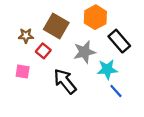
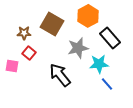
red square: (43, 51) -> (29, 53), moved
pink square: (23, 72) -> (12, 66), moved

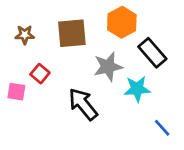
brown square: (52, 24) -> (72, 33), turned -35
brown star: (24, 33) -> (25, 35), moved
blue line: (107, 84) -> (162, 128), moved

